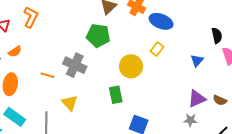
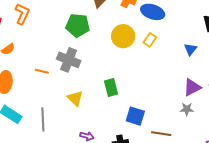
green pentagon: (98, 36) -> (78, 25), moved
yellow circle: (131, 66) -> (123, 36), moved
yellow triangle: (70, 103) -> (75, 98), moved

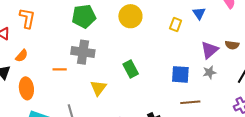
yellow rectangle: (150, 40) -> (176, 25), moved
yellow triangle: (75, 98) -> (98, 88), turned 36
blue square: (135, 116) -> (180, 74), moved

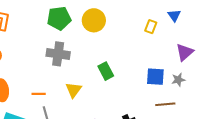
yellow circle: (130, 16) -> (94, 20), moved
orange line: (60, 69) -> (39, 94), moved
gray star: (209, 72) -> (178, 80), moved

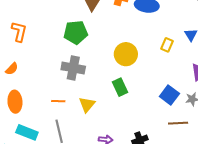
yellow circle: (94, 20) -> (126, 54), moved
blue square: (155, 77) -> (169, 95), turned 30
orange line: (39, 94) -> (58, 101), moved

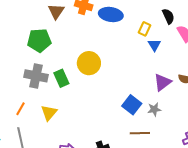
yellow rectangle: (167, 45) -> (145, 29), moved
green rectangle: (120, 87) -> (61, 78), moved
orange line: (58, 101) -> (20, 109), turned -64

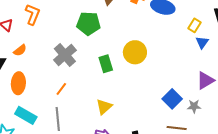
gray cross: (36, 76) -> (65, 55), moved, turned 30
yellow triangle: (49, 113) -> (104, 107), moved

